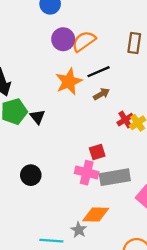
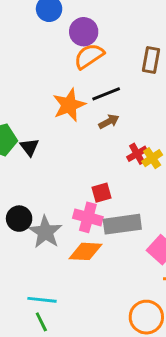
purple circle: (63, 39) -> (84, 32), moved
orange diamond: (96, 214) -> (85, 251), moved
gray star: (79, 230) -> (45, 232), moved, size x1.6

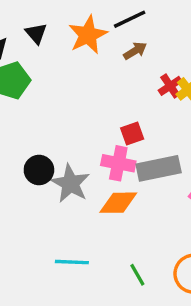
black triangle: (29, 147) -> (36, 33), moved
green line: (41, 322) -> (137, 275), moved

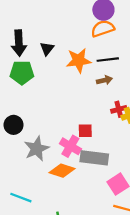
black circle: (39, 170) -> (14, 125), moved

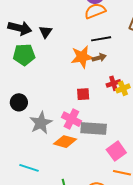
black arrow: (19, 43) -> (20, 28), turned -70
orange star: (79, 60) -> (82, 57), moved
red square: (85, 131) -> (83, 94), moved

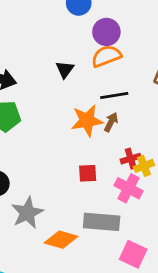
black triangle: (46, 32) -> (65, 69), moved
brown arrow: (99, 58) -> (111, 122), turned -48
pink cross: (71, 119) -> (128, 188), moved
pink square: (116, 151) -> (133, 254), turned -30

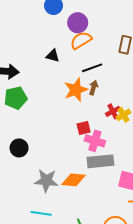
black triangle: (65, 69) -> (53, 56), turned -40
pink cross: (128, 188) -> (95, 141), moved
gray star: (27, 213) -> (46, 181), moved, turned -30

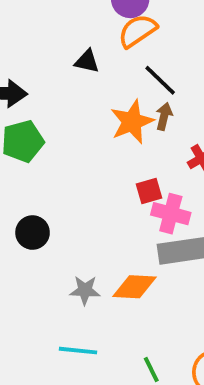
black line: (92, 68) -> (160, 80), turned 66
gray star: (46, 181) -> (85, 290), size x0.7

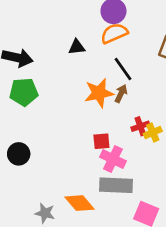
black triangle: (87, 61) -> (77, 47), turned -30
orange diamond: (135, 287) -> (80, 203), turned 36
gray star: (85, 290) -> (45, 213), moved

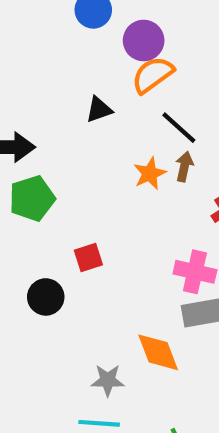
orange star: (99, 93) -> (150, 174), size x0.7
red square: (101, 141) -> (88, 257), moved
orange diamond: (80, 203) -> (158, 352), turned 32

